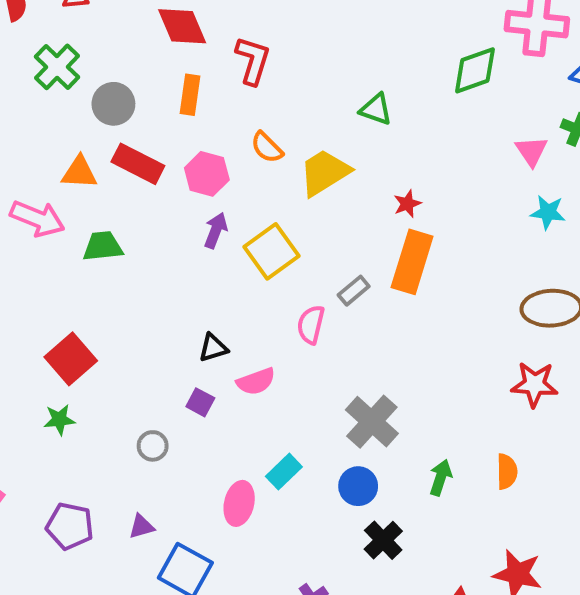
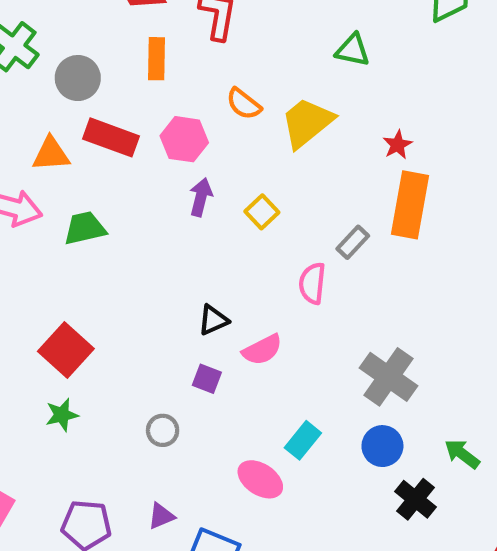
yellow square: (272, 251) -> (262, 212), size x0.6
green arrow: (441, 478) -> (462, 454), moved, turned -64
pink ellipse: (239, 503) -> (260, 479), turned -63

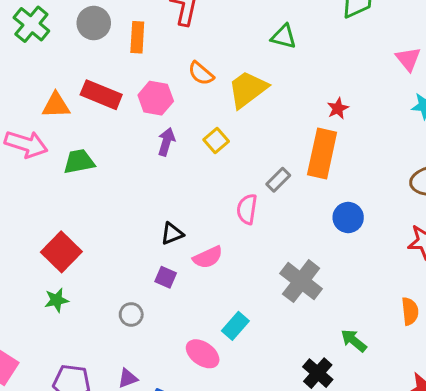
gray circle: (78, 78) -> (94, 23), moved
red star: (398, 145) -> (338, 108), moved
yellow square: (262, 212) -> (216, 140), moved
blue circle: (382, 446) -> (348, 217), moved

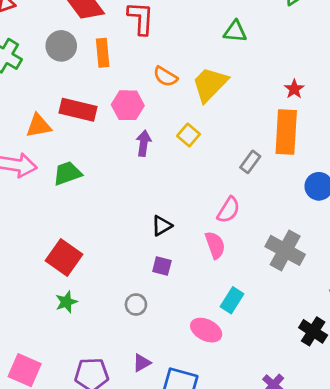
pink semicircle: (247, 209) -> (229, 210), moved, turned -148
pink semicircle: (208, 257) -> (215, 245), moved, turned -76

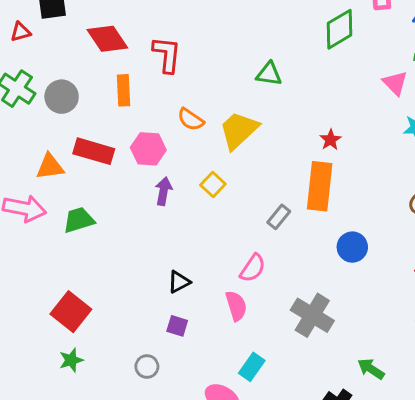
gray circle: (61, 46) -> (62, 97), moved

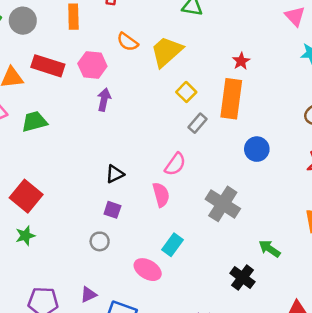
yellow square: (213, 185) -> (186, 92), moved
gray circle: (147, 367) -> (100, 241), moved

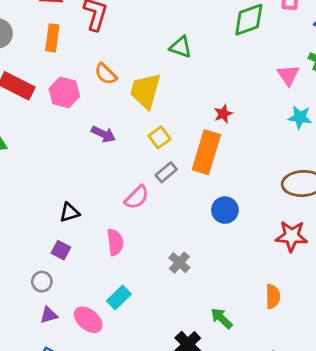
yellow trapezoid: (167, 52) -> (145, 91), turned -42
purple arrow: (104, 100) -> (103, 134), moved, turned 95
pink semicircle: (175, 164) -> (137, 197), moved
gray cross: (223, 204) -> (179, 263), size x0.6
purple triangle: (88, 294) -> (49, 315), moved

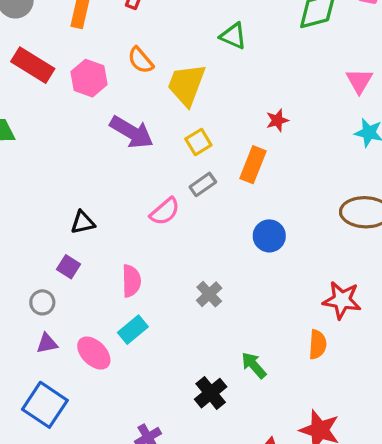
purple arrow: (103, 134) -> (132, 132), size x1.5
orange rectangle: (206, 152) -> (253, 165), size x0.7
red star: (291, 236) -> (342, 300), moved
pink semicircle: (115, 242) -> (131, 281), moved

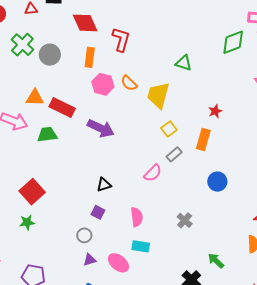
red rectangle: (33, 65) -> (62, 108), moved
pink hexagon: (89, 78) -> (103, 84), moved
purple arrow: (132, 132) -> (101, 128), moved
cyan rectangle: (133, 330) -> (141, 246), turned 54

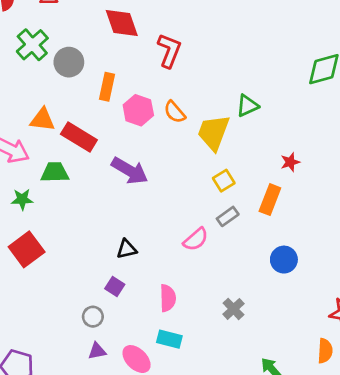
orange rectangle: (90, 57) -> (107, 87), moved
green triangle: (184, 63) -> (247, 106), moved, turned -48
green star: (27, 222) -> (22, 199), moved

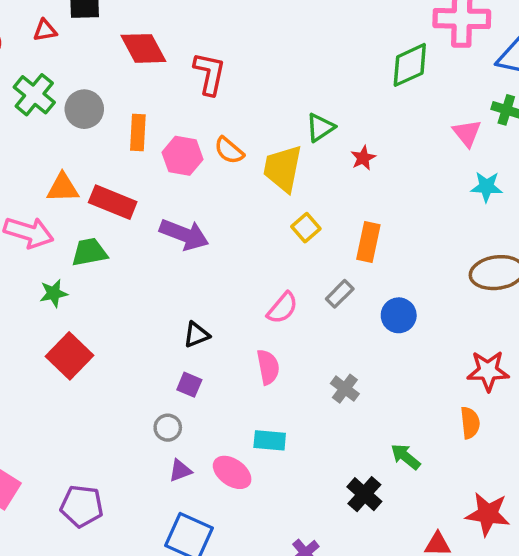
red star: (290, 162) -> (363, 158), moved
gray rectangle: (228, 216) -> (340, 294), moved
pink semicircle: (168, 298) -> (268, 367), moved

